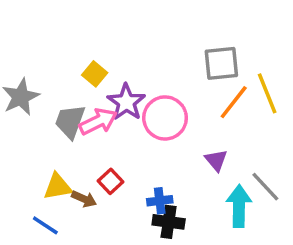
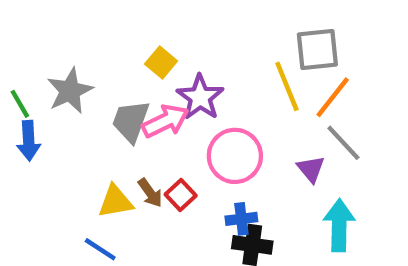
yellow line: (267, 93) -> (287, 86), moved
pink circle: (165, 118) -> (235, 156), moved
gray line: (265, 187) -> (343, 143), moved
brown arrow: (84, 199) -> (150, 193), moved, turned 30

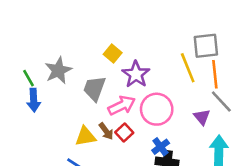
orange line: (333, 97) -> (215, 74), turned -44
pink arrow: (165, 121) -> (122, 105), moved
blue cross: (241, 219) -> (161, 147), turned -30

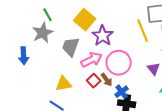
yellow square: (113, 54) -> (85, 20), size x1.5
green line: (28, 78) -> (48, 15), moved
brown arrow: (106, 131) -> (107, 80), moved

